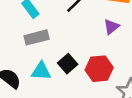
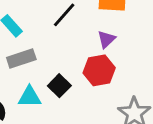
red hexagon: (99, 69) -> (99, 70), moved

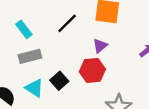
cyan triangle: (30, 97) -> (34, 88), turned 30

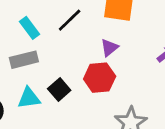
cyan rectangle: (24, 29) -> (30, 28), moved
cyan triangle: (34, 88) -> (29, 98), turned -42

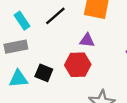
purple triangle: (109, 48) -> (87, 40), turned 42
black square: (59, 89) -> (44, 73), turned -30

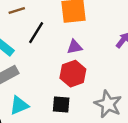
black square: (44, 73) -> (61, 105), moved

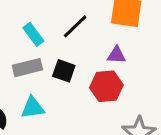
black square: (61, 105) -> (64, 71), moved

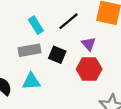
purple triangle: (116, 55) -> (89, 44), moved, turned 42

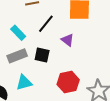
red hexagon: (89, 69) -> (68, 82), moved

